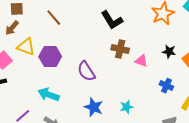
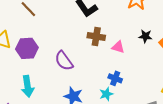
blue cross: (166, 86) -> (115, 78), moved
cyan arrow: (48, 95) -> (28, 86), turned -115

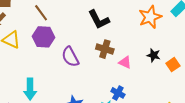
purple hexagon: (27, 48) -> (44, 37), moved
purple semicircle: (64, 61) -> (70, 57), moved

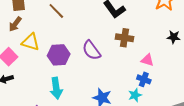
purple hexagon: (44, 37) -> (59, 55), moved
pink triangle: (125, 62) -> (147, 60), moved

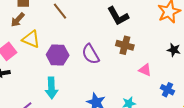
blue cross: (144, 79) -> (167, 90), moved

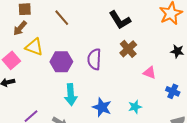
brown cross: (125, 45) -> (128, 49), turned 36
purple semicircle: (91, 54) -> (94, 59), turned 35
cyan arrow: (51, 88) -> (71, 95), moved

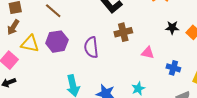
brown cross: (128, 49) -> (123, 32), turned 36
purple hexagon: (61, 62) -> (57, 42), moved

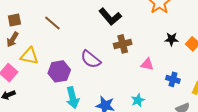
purple hexagon: (57, 42) -> (59, 71), moved
purple semicircle: (91, 47) -> (91, 59), turned -45

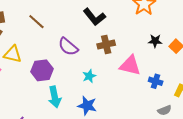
purple semicircle: (91, 59) -> (68, 47), moved
pink triangle: (147, 64) -> (130, 66), size x1.6
cyan star: (138, 100) -> (89, 76), moved

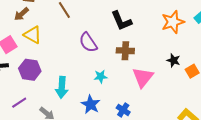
pink triangle: (130, 66) -> (143, 77), turned 40
purple hexagon: (42, 70) -> (30, 70), moved
blue cross: (156, 81) -> (123, 110), moved

